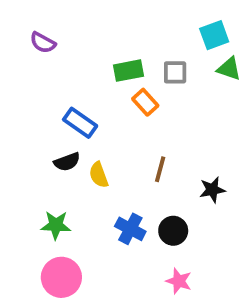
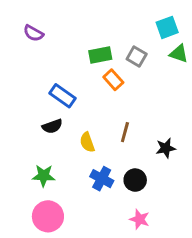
gray square: (175, 72) -> (137, 57), turned 30
yellow semicircle: (99, 175) -> (87, 142), moved

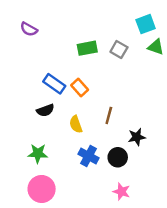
orange rectangle: (113, 80) -> (80, 88), moved
black star: (166, 148) -> (137, 137), moved

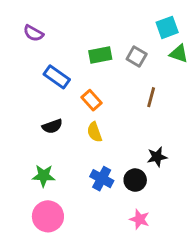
blue rectangle: (54, 84) -> (57, 77), moved
brown line: (109, 115) -> (151, 97), moved
yellow semicircle: (76, 124) -> (94, 132), moved

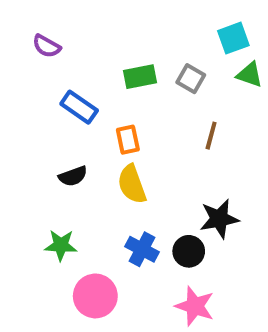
orange rectangle: (92, 100) -> (128, 140), turned 30
yellow semicircle: (94, 132) -> (132, 184), size x1.4
black star: (157, 157) -> (219, 219), size x1.4
pink circle: (48, 216) -> (95, 296), moved
pink star: (140, 219) -> (195, 306), size x1.4

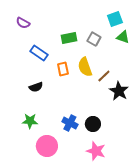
brown line: (211, 136) -> (104, 76), moved, turned 32
yellow semicircle: (132, 184) -> (85, 67), moved
black star: (219, 219) -> (119, 91), moved, turned -30

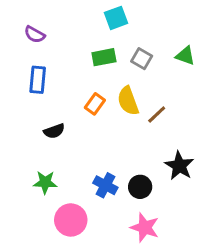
cyan square: (115, 19) -> (116, 18), moved
blue rectangle: (39, 53) -> (38, 80), moved, turned 60
orange rectangle: (63, 69) -> (95, 104), turned 48
black star: (119, 91) -> (179, 166), moved

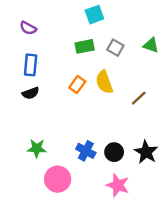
brown line: (157, 114) -> (139, 98), moved
black semicircle: (54, 131) -> (31, 93), moved
black star: (179, 166) -> (146, 152), moved

